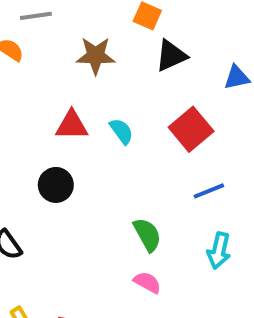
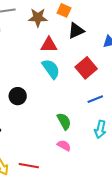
brown star: (96, 56) -> (38, 18), moved
red triangle: (72, 125) -> (49, 45), moved
cyan semicircle: (121, 131) -> (51, 69), size x1.5

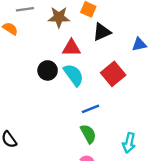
black circle: (18, 96) -> (48, 70), moved
blue line: (95, 99) -> (91, 109), moved

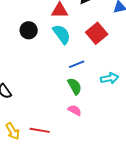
black circle: (48, 70) -> (29, 30), moved
cyan arrow: (129, 143) -> (110, 78), moved, turned -114

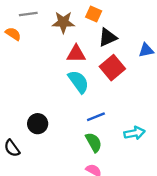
black circle: (29, 30) -> (38, 124), moved
red square: (97, 33) -> (112, 68), moved

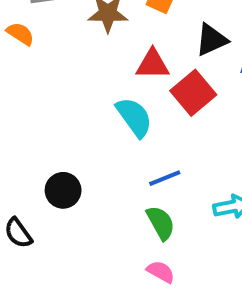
black triangle: (108, 37) -> (212, 40), moved
red triangle: (76, 54) -> (153, 64), moved

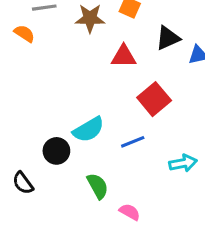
red square: (193, 93) -> (154, 99), moved
cyan semicircle: (134, 117) -> (88, 130), moved, turned 96
green semicircle: (161, 223) -> (98, 186), moved

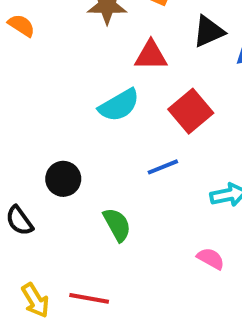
cyan semicircle: (88, 130) -> (119, 105), moved
pink semicircle: (130, 212) -> (211, 259), moved

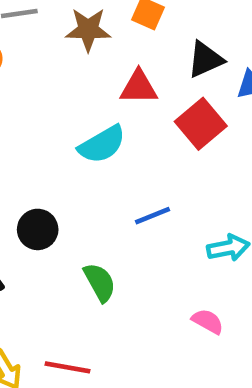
red square: (191, 111) -> (201, 124), moved

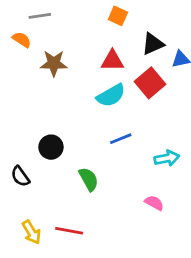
brown star: (88, 30) -> (54, 63), moved
cyan semicircle: (102, 144) -> (111, 95), moved

